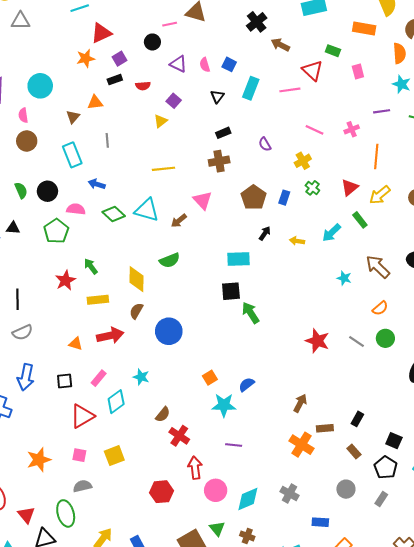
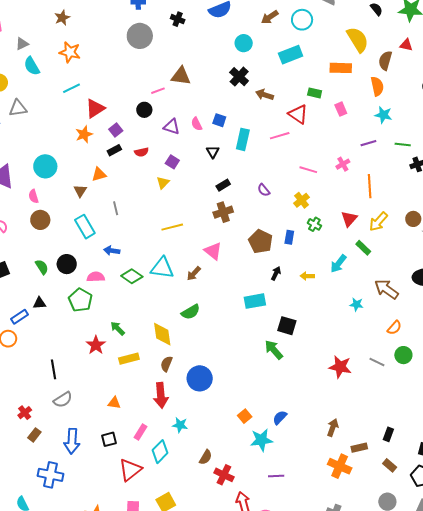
black square: (231, 291) -> (287, 326), moved, turned 30
red arrow: (110, 336) -> (161, 395), moved, turned 105

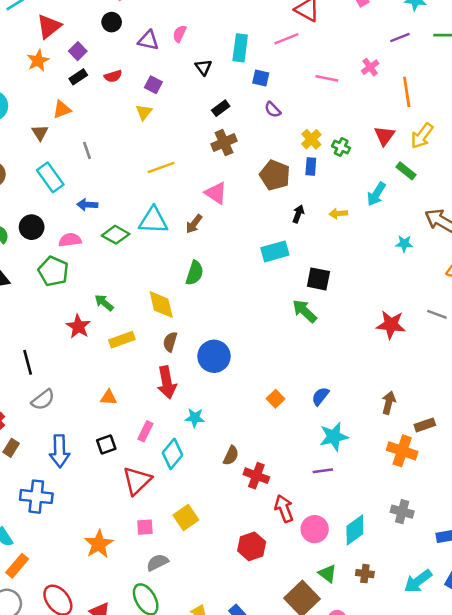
blue square: (219, 120) -> (261, 78), moved
pink semicircle: (197, 124) -> (180, 34), turned 56
yellow cross: (302, 200) -> (311, 139), moved
green semicircle: (191, 312) -> (195, 273), turned -36
cyan star: (261, 440) -> (334, 437), moved

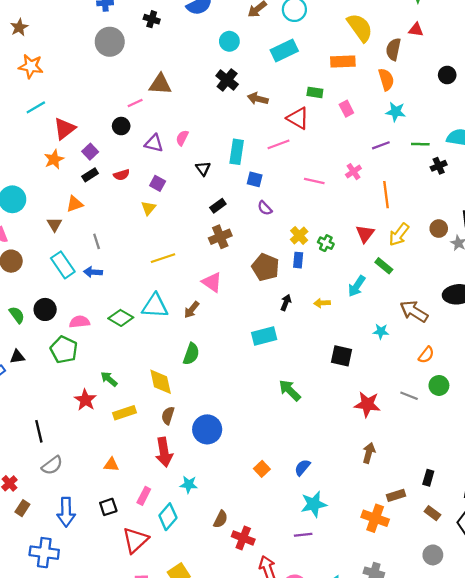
blue arrow: (87, 205) -> (93, 272), moved
black square: (318, 279) -> (341, 356), moved
brown arrow: (389, 403) -> (369, 453), moved

